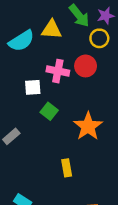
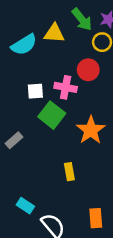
pink cross: (58, 71) -> (66, 87), moved
green square: (49, 111) -> (52, 115), size x1.5

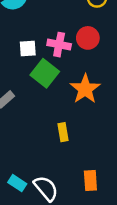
red circle: (88, 70) -> (88, 38), moved
cyan rectangle: (25, 206) -> (17, 183), moved

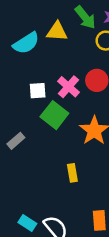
pink cross: (59, 45) -> (69, 87), turned 30

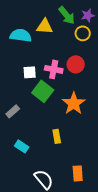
cyan semicircle: (26, 43) -> (21, 35), turned -140
pink cross: (69, 87) -> (54, 69), turned -30
cyan rectangle: (27, 223) -> (22, 146), moved

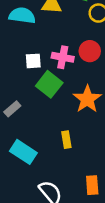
cyan rectangle: (22, 146) -> (23, 152), size x1.5

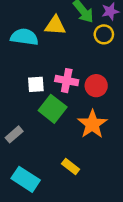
red circle: (90, 51) -> (96, 86), moved
yellow rectangle: (66, 140) -> (71, 167), turned -42

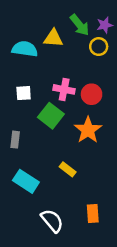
white square: (36, 84) -> (24, 93), moved
gray rectangle: (14, 134) -> (15, 140), turned -42

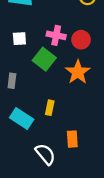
yellow rectangle: (68, 169) -> (50, 108), moved, turned 64
orange rectangle: (93, 214) -> (72, 139), moved

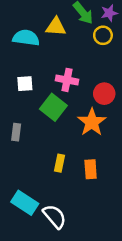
red circle: (81, 40) -> (104, 94), moved
cyan rectangle: (22, 119) -> (25, 203), moved
orange rectangle: (72, 139) -> (91, 169), moved

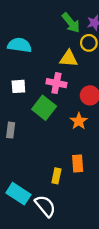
yellow triangle: (56, 27) -> (69, 59), moved
orange star: (92, 122) -> (79, 121), size x0.7
yellow rectangle: (60, 163) -> (56, 176), moved

